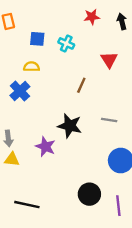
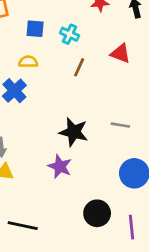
red triangle: (109, 60) -> (120, 53), turned -36
brown line: (81, 85) -> (79, 67), moved
purple star: (45, 147) -> (60, 166), moved

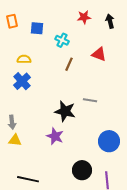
blue square: (35, 29) -> (37, 28), moved
yellow semicircle: (28, 62) -> (24, 59), moved
gray line: (120, 125) -> (90, 100), moved

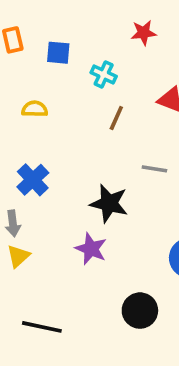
blue cross: (22, 81) -> (33, 180), moved
gray line: (90, 100) -> (154, 169), moved
yellow triangle: (15, 140) -> (18, 256), turned -48

